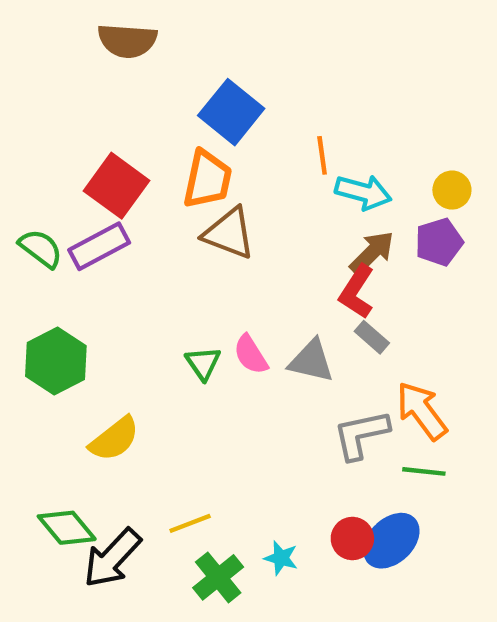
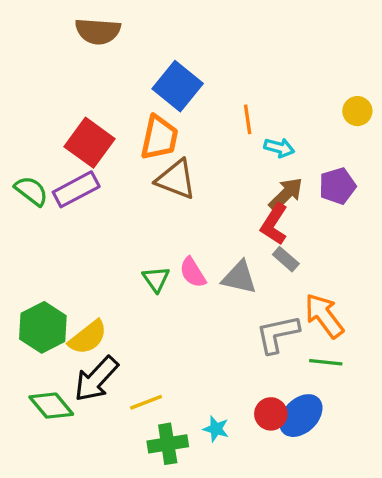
yellow circle: (452, 190) -> (357, 111), moved
cyan arrow: (363, 192) -> (279, 148), size x0.7
green hexagon: (56, 361) -> (43, 327), moved
black arrow: (112, 558) -> (96, 379), moved
green cross: (218, 577) -> (168, 444), turned 30

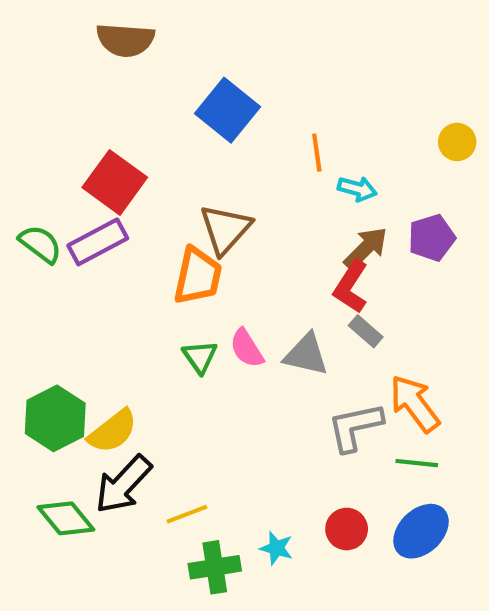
orange trapezoid: (159, 138) -> (198, 276), moved
brown triangle: (176, 179) -> (225, 229), turned 51
blue ellipse: (301, 416) -> (421, 531), moved

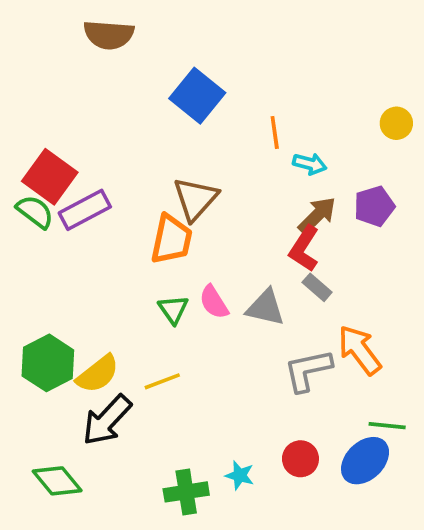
red square: (115, 182) -> (50, 177), moved
green line: (417, 463) -> (387, 426), moved
yellow line: (187, 514) -> (162, 381), moved
green diamond: (66, 518) -> (57, 481), moved

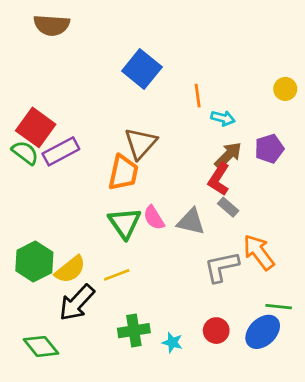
brown semicircle: (109, 35) -> (52, 25), moved
green triangle: (173, 309) -> (125, 223), size x1.5
green cross: (186, 492) -> (134, 331), moved

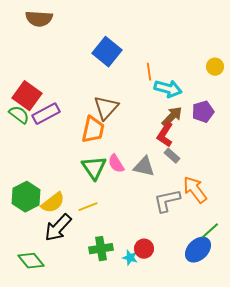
cyan arrow: (223, 118) -> (168, 89), size x1.5
green line: (279, 307) -> (210, 231), turned -48
red circle: (216, 331) -> (144, 249), moved

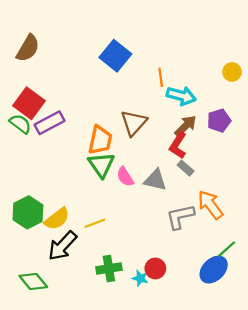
brown semicircle: (39, 19) -> (28, 48), moved, turned -64
brown triangle: (106, 108) -> (134, 123), moved
green triangle: (94, 168) -> (101, 165), moved

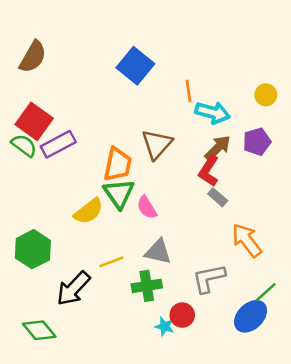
yellow circle: (232, 72) -> (266, 95), moved
gray triangle: (155, 180) -> (158, 252), moved
gray L-shape: (180, 217) -> (209, 278), moved
yellow semicircle: (57, 219) -> (89, 211), moved
green cross: (109, 268) -> (147, 286), moved

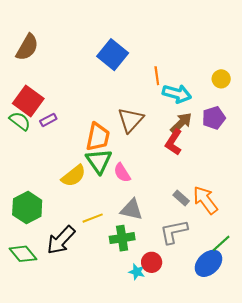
purple rectangle: (58, 144) -> (48, 120), size x0.6
gray rectangle: (218, 197) -> (181, 198), moved
green diamond: (39, 330) -> (23, 254), moved

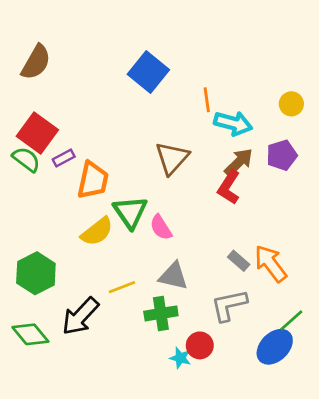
orange trapezoid: (98, 137) -> (93, 180), moved

